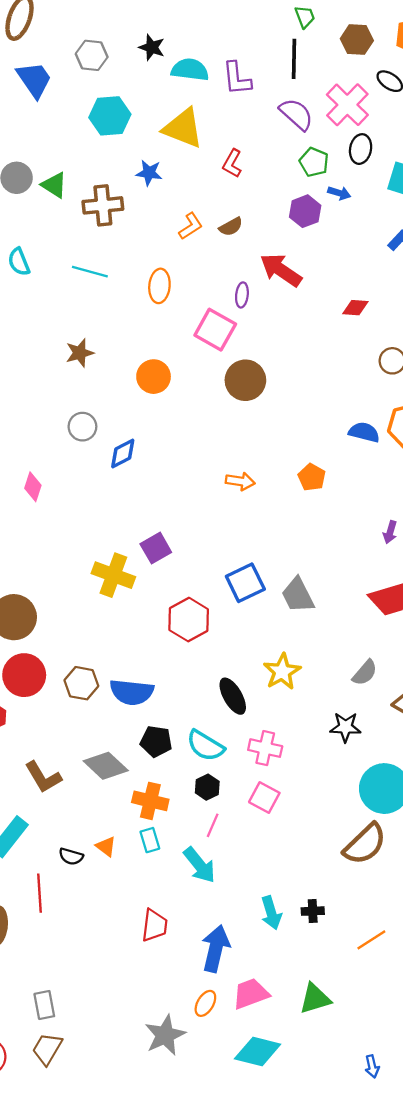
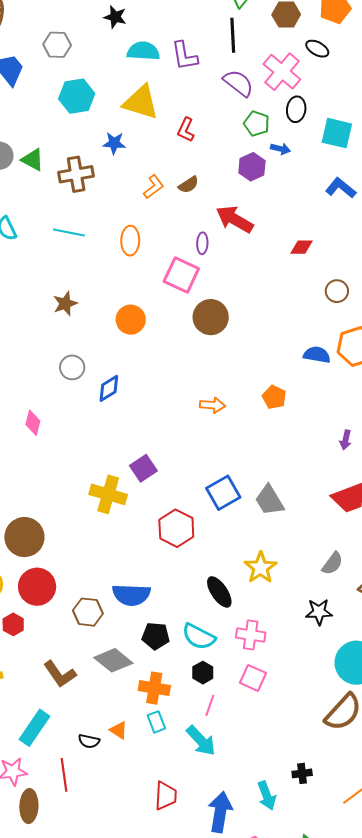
black star: (152, 47) -> (115, 17), moved
brown hexagon: (81, 683) -> (88, 612), moved
cyan arrow: (271, 913) -> (267, 796), moved

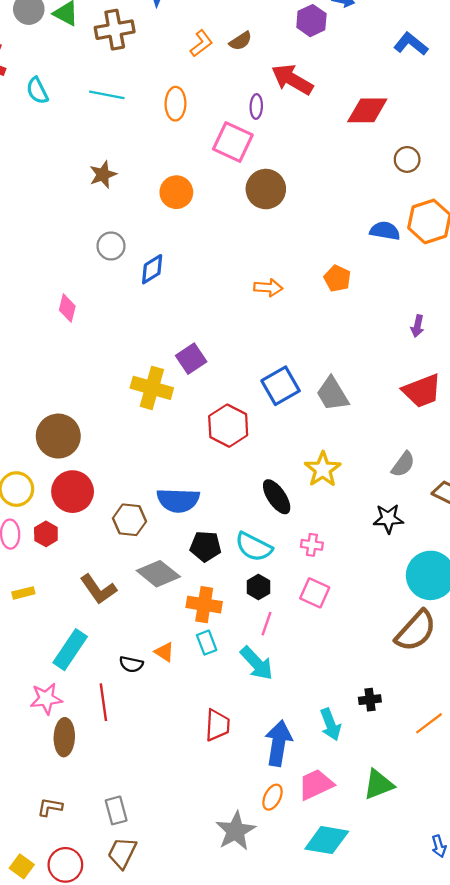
red diamond: (302, 247) -> (367, 110), size x1.6
pink cross: (251, 635) -> (312, 545), size x0.7

